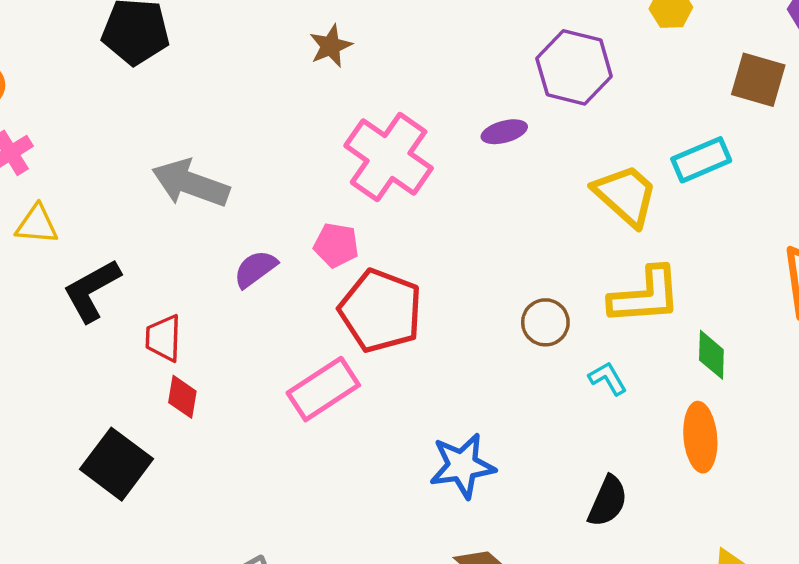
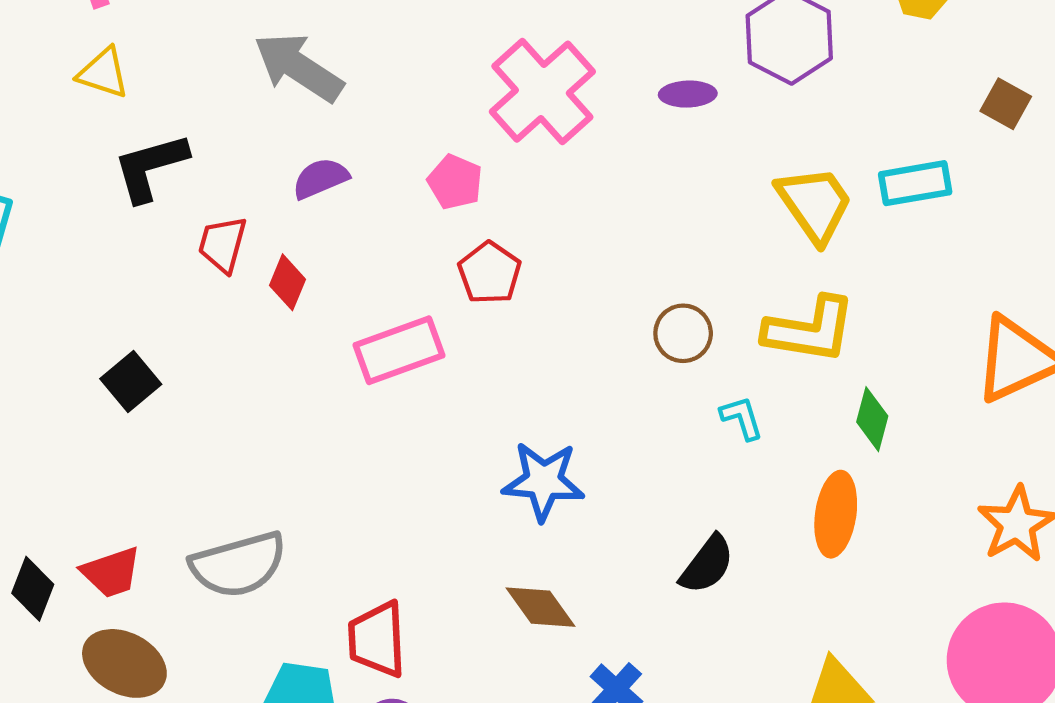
brown square: (758, 80) -> (1006, 104), size x0.7
purple semicircle: (255, 269) -> (321, 178), moved
red pentagon: (381, 311) -> (490, 273), size x0.6
red diamond: (182, 397) -> (288, 282), moved
black square: (116, 464) -> (131, 382), size x0.7

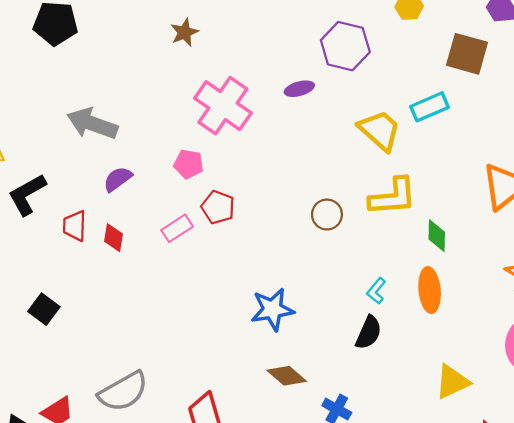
brown square: (1006, 104) -> (467, 54), size x1.6
pink rectangle: (399, 350) -> (177, 228), moved, size x0.7
cyan L-shape: (742, 418) -> (376, 291), moved, turned -110

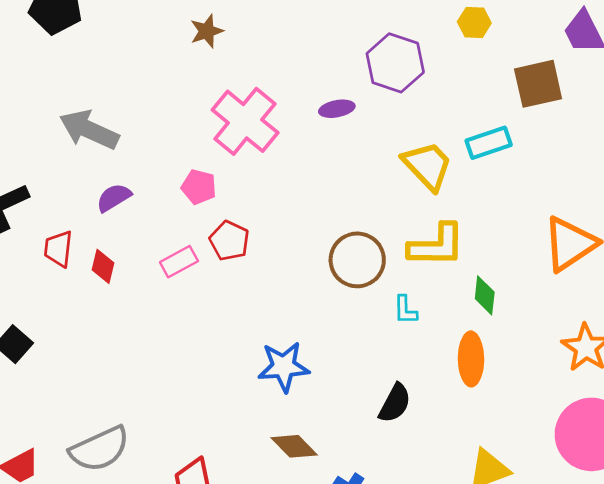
brown square: (467, 54) -> (538, 84), turned -33
brown circle: (327, 215) -> (357, 260), size x1.5
cyan L-shape: (376, 291) -> (405, 310), moved, turned -45

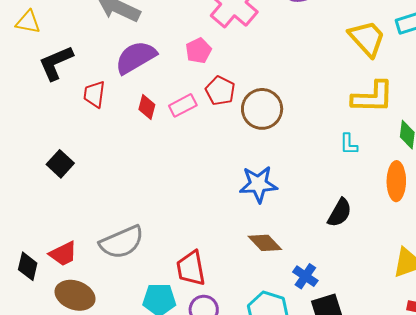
pink pentagon: (199, 187) -> (198, 51), turned 30
purple semicircle: (114, 198) -> (136, 57), size x1.6
brown circle: (357, 260) -> (262, 109), moved
red diamond: (103, 266) -> (147, 107), moved

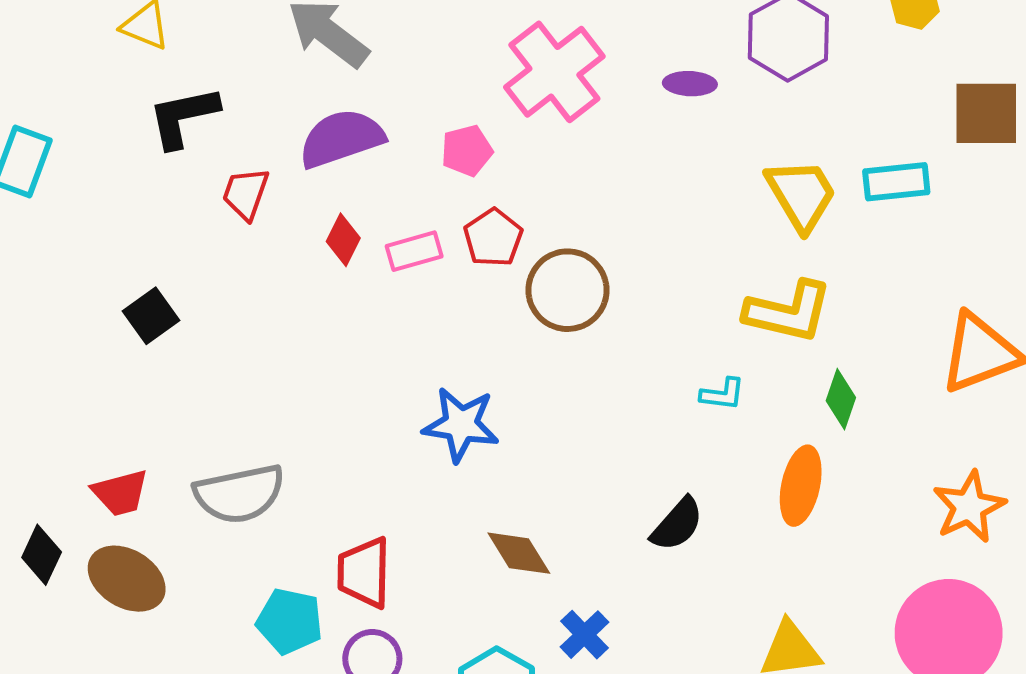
cyan L-shape: (349, 144) -> (722, 394), turned -95
blue star: (258, 184) -> (461, 425), moved
black diamond: (28, 266) -> (42, 555), moved

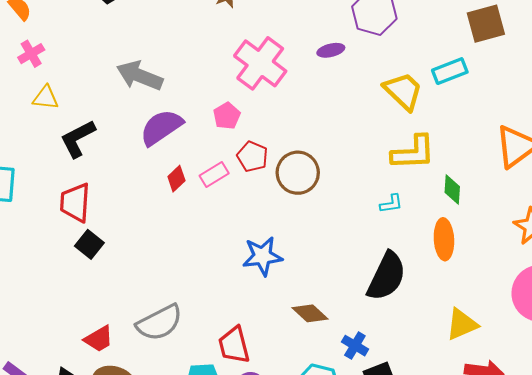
red trapezoid: (246, 194) -> (75, 203), moved, size x1.4
red diamond: (343, 240) -> (176, 179), turned 35
black semicircle: (677, 524) -> (387, 276), size x1.6

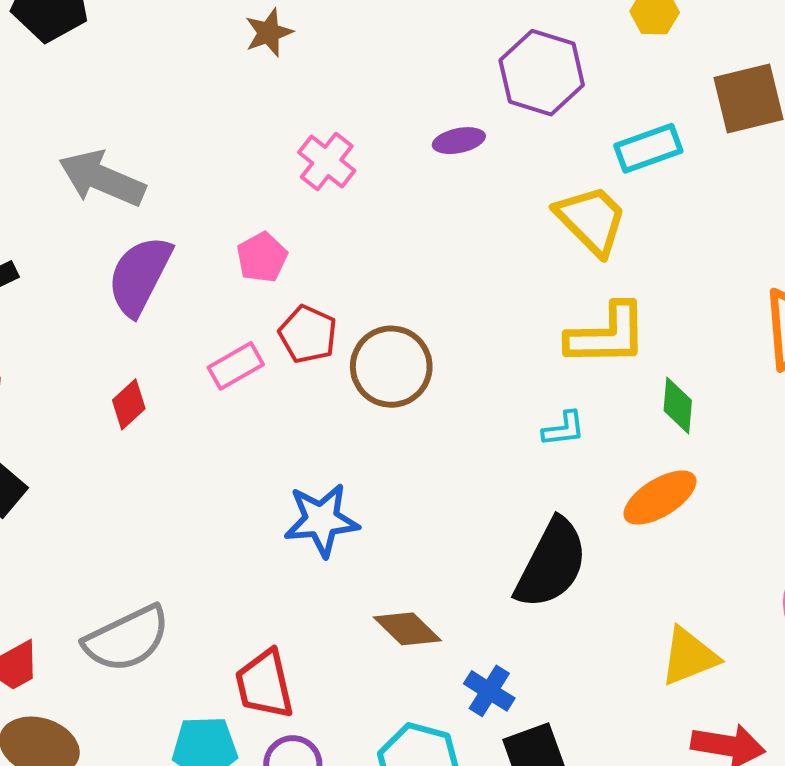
pink cross: (260, 63) -> (327, 161), size x0.6
cyan rectangle: (450, 71) -> (648, 148), moved
purple semicircle: (161, 127) -> (140, 276), turned -30
red diamond: (176, 179) -> (129, 404), moved
orange ellipse: (444, 239) -> (660, 498), turned 60

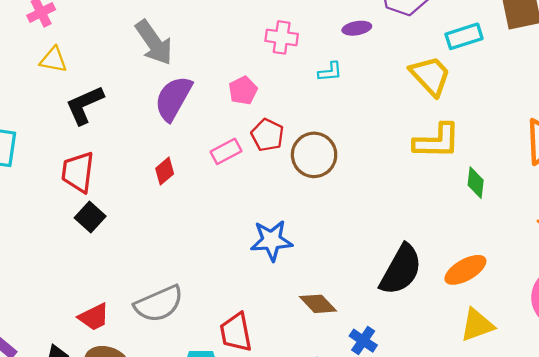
pink cross: (327, 161) -> (282, 37), turned -32
gray arrow: (102, 178) -> (154, 43), turned -150
cyan L-shape: (564, 429) -> (330, 72), moved
orange ellipse: (660, 498) -> (465, 270), moved

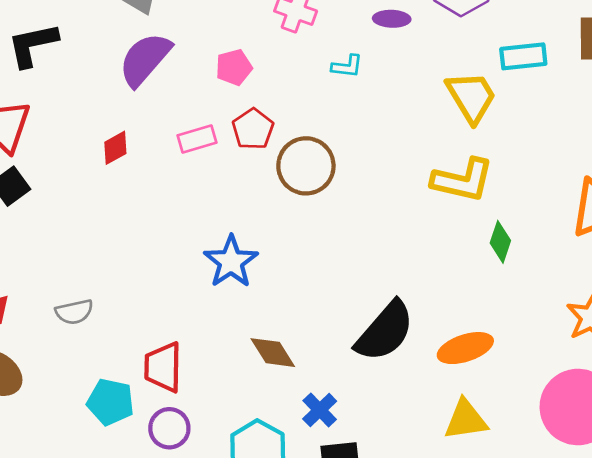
blue star: (272, 240) -> (231, 262), turned 30
gray semicircle: (159, 304) -> (74, 312), size x0.6

